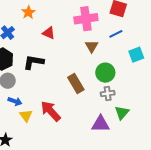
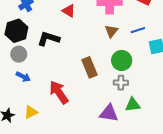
blue line: (116, 34) -> (138, 30), moved
green triangle: (122, 113) -> (133, 105), turned 35
yellow triangle: (26, 116) -> (31, 112), moved, turned 32

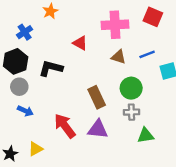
red triangle: (69, 11) -> (80, 43), moved
brown triangle: (111, 31) -> (118, 57), turned -48
purple triangle: (109, 113) -> (98, 129), moved

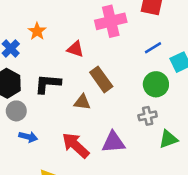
orange star: (50, 11) -> (37, 31), moved
brown triangle: (118, 57) -> (82, 102), moved
green circle: (131, 88) -> (156, 84), moved
brown rectangle: (97, 97) -> (101, 79), moved

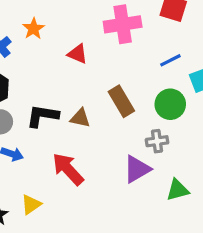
brown rectangle: (101, 79) -> (121, 101), moved
black L-shape: (48, 84) -> (42, 116), moved
green triangle: (168, 139) -> (178, 190), moved
purple triangle: (113, 142) -> (137, 169), moved, turned -30

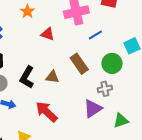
orange star: (34, 29) -> (27, 11), moved
blue line: (170, 60) -> (95, 35), moved
black L-shape: (42, 116) -> (27, 77), turned -65

